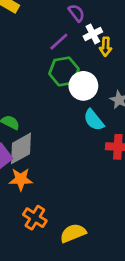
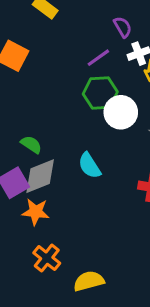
cyan semicircle: (94, 120) -> (89, 166), moved

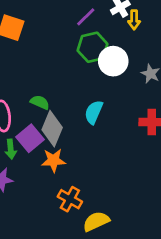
cyan semicircle: (89, 166) -> (94, 112), turned 65
gray diamond: (40, 176) -> (52, 129), turned -36
yellow semicircle: (89, 281) -> (96, 221), moved

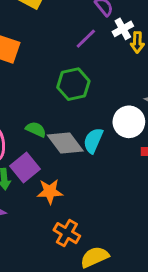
green hexagon: (93, 47) -> (73, 84), moved
white circle: (113, 61) -> (129, 122), moved
gray diamond: (52, 129) -> (65, 143), moved, turned -60

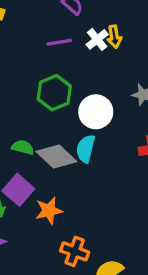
white cross: (123, 29) -> (97, 39), moved
purple line: (86, 39) -> (59, 42), turned 45
white circle: (129, 122) -> (96, 112), moved

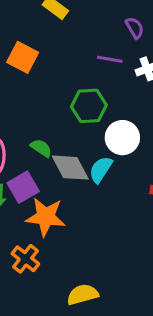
orange star: (49, 211) -> (46, 217), size x1.4
orange cross: (75, 251) -> (25, 259), moved

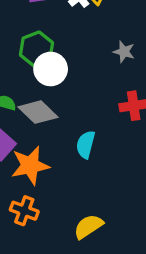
white circle: (122, 138) -> (51, 69), moved
cyan semicircle: (101, 170) -> (86, 145), moved

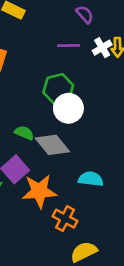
cyan semicircle: (86, 145) -> (91, 179), turned 75
orange cross: (24, 211) -> (65, 219), moved

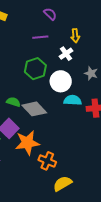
white cross: (102, 48) -> (66, 54), moved
white circle: (68, 108) -> (61, 81), moved
cyan semicircle: (91, 179) -> (73, 100), moved

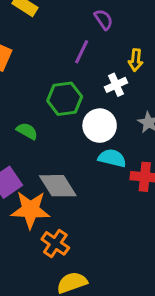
purple line: (40, 37) -> (82, 52), turned -70
green semicircle: (13, 102) -> (27, 131), moved
gray diamond: (34, 109) -> (58, 186), moved

